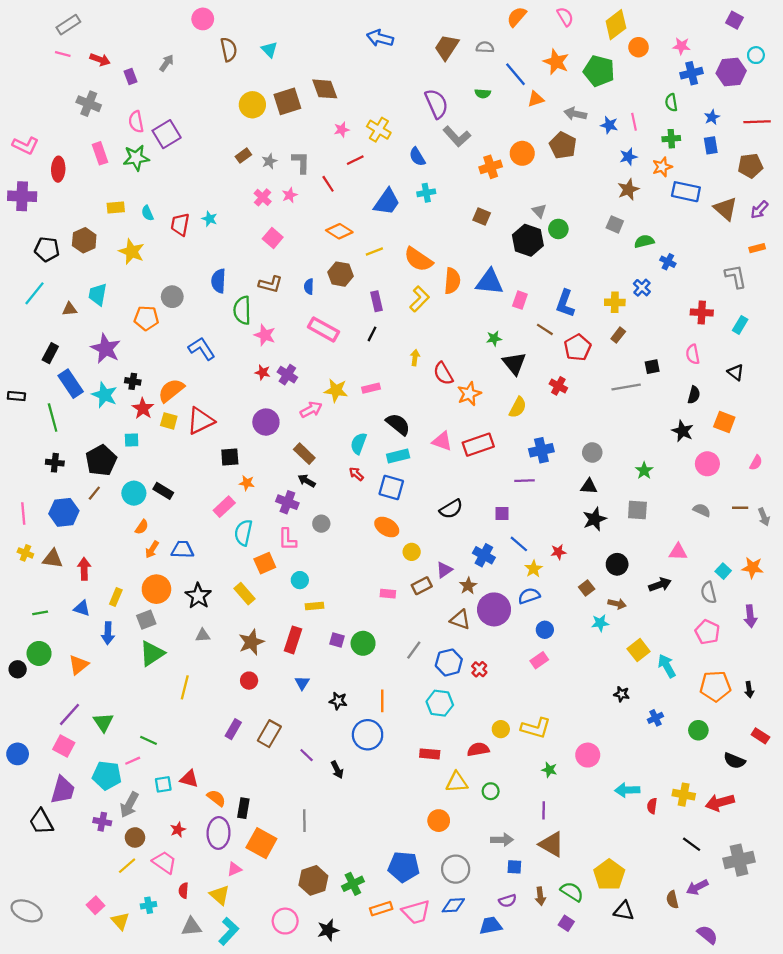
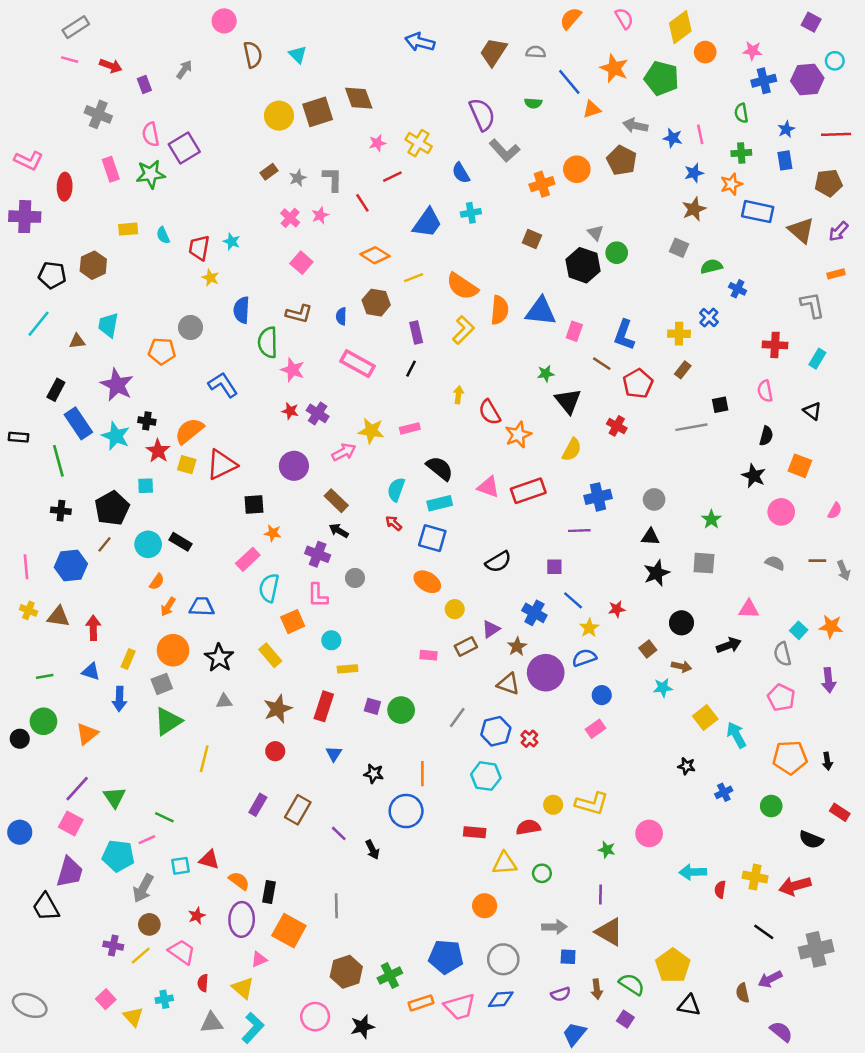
yellow star: (132, 252) -> (210, 278), moved, size x0.6
purple cross: (102, 822) -> (113, 946), moved
blue trapezoid: (491, 926) -> (574, 1034), moved, turned -40

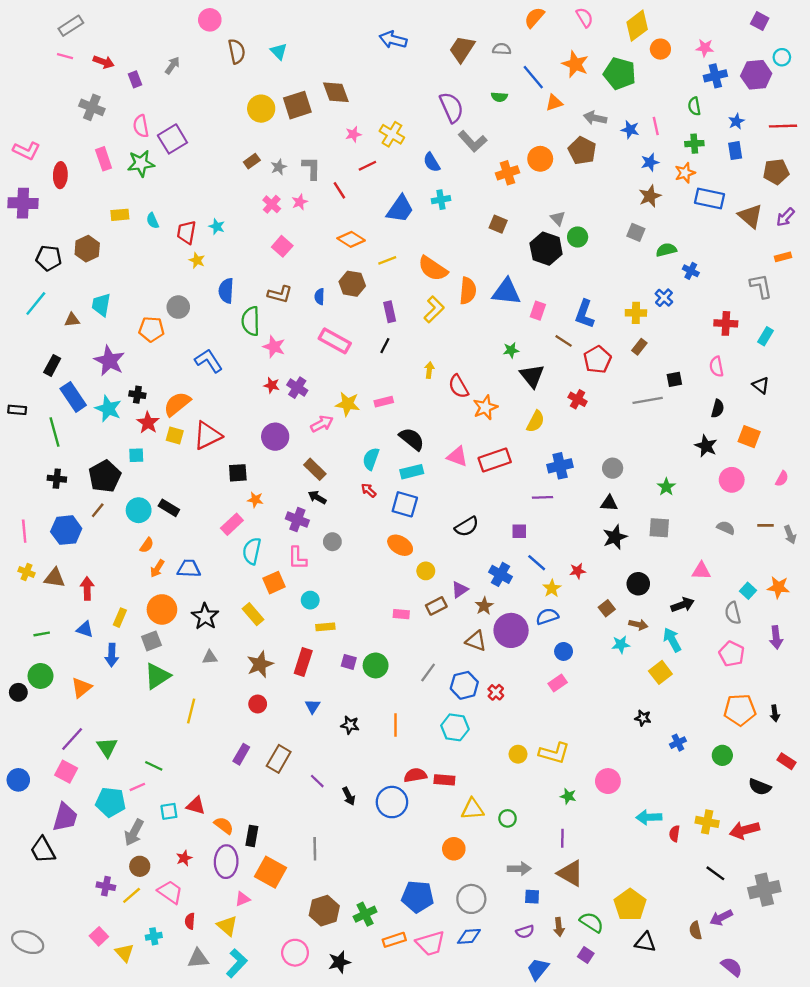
cyan arrow: (736, 735) -> (672, 640), moved
blue circle: (406, 811) -> (392, 802), moved
red semicircle: (528, 827) -> (415, 775), moved

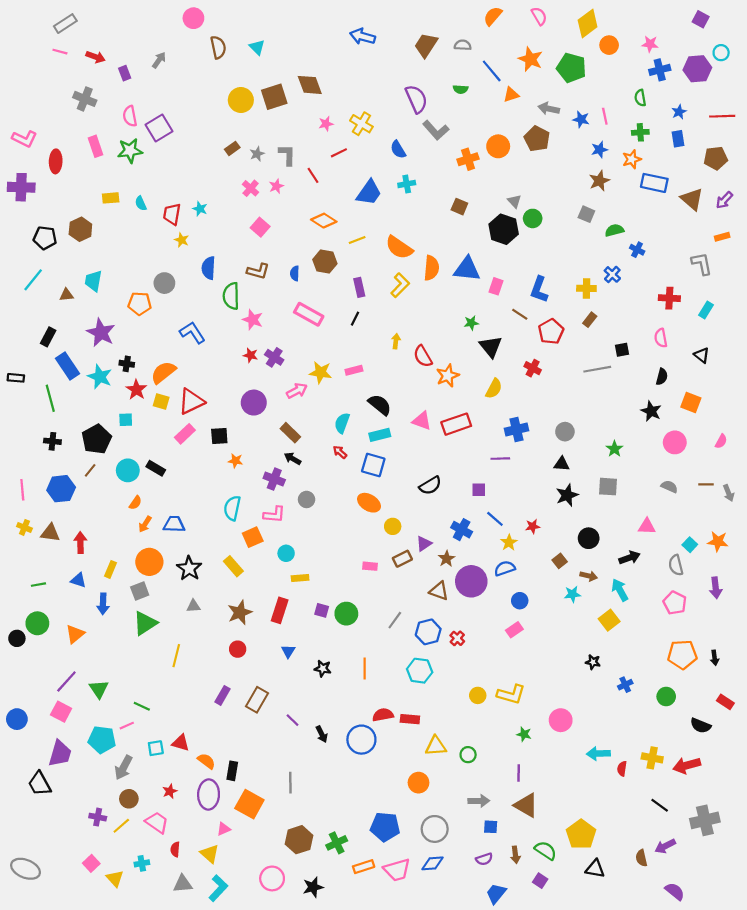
pink rectangle: (232, 524) -> (185, 434), moved
pink L-shape: (297, 558) -> (274, 515), turned -85

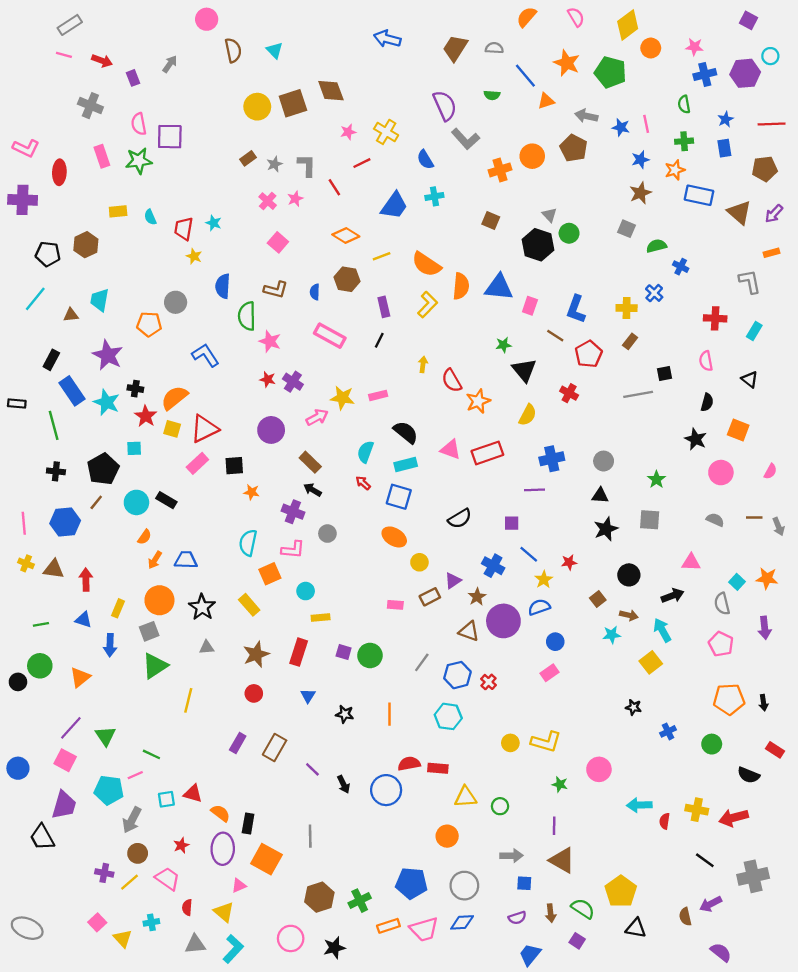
purple square: (159, 128) -> (170, 137), turned 32

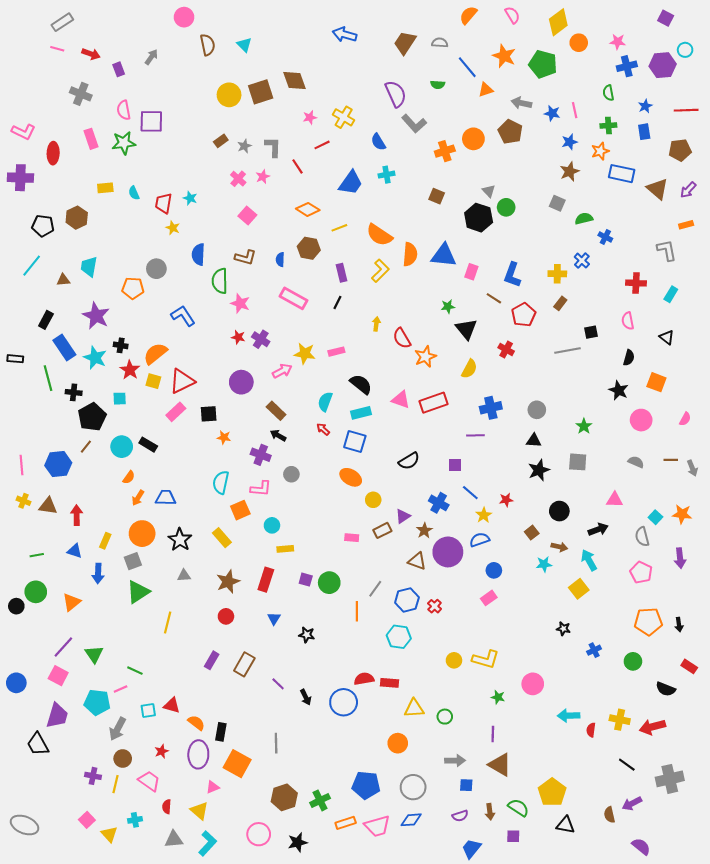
black cross: (56, 471) -> (74, 392), moved
orange line: (390, 714) -> (357, 611), moved
yellow line: (130, 882) -> (116, 784), turned -36
purple square: (577, 941) -> (513, 836), turned -32

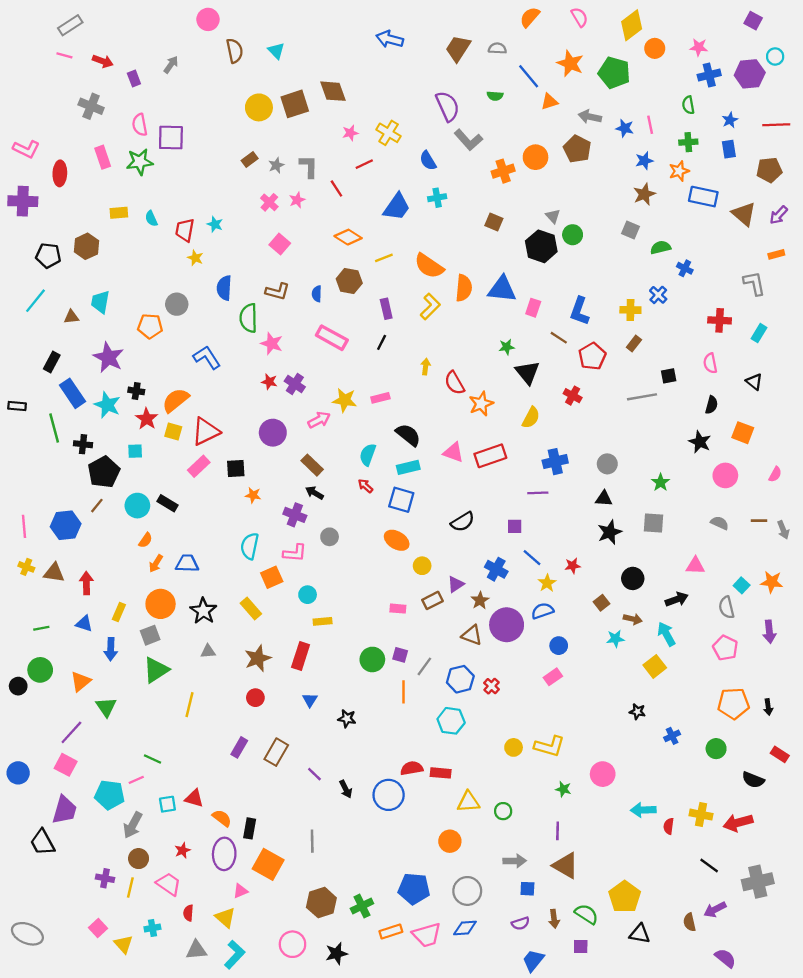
purple square: (306, 580) -> (400, 655), moved
green triangle: (94, 654) -> (106, 707), moved

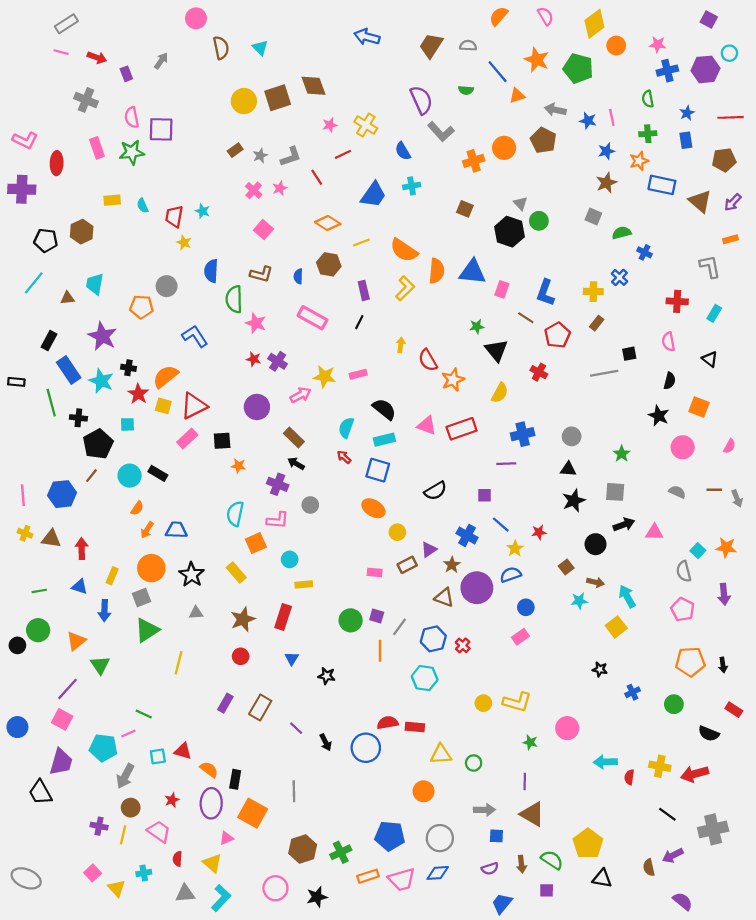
gray L-shape: (309, 166) -> (291, 157), turned 70
black arrow: (677, 599) -> (624, 525), moved

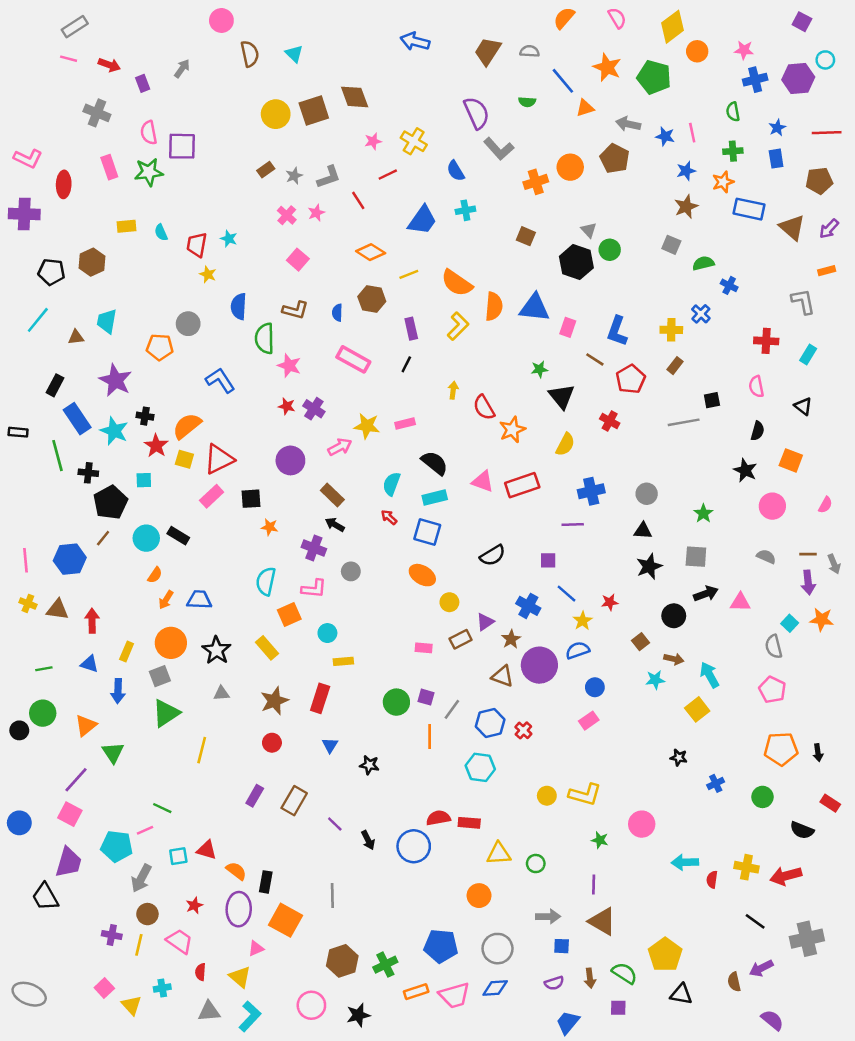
purple arrow: (724, 594) -> (808, 582), moved

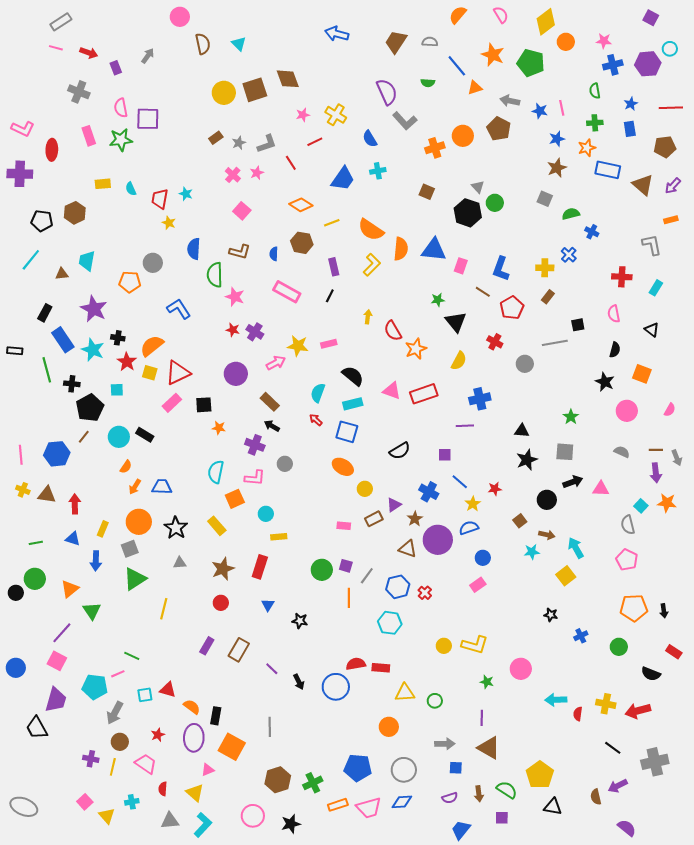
gray circle: (647, 494) -> (525, 364), moved

